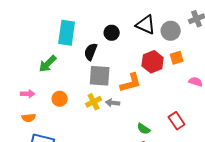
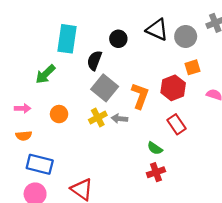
red hexagon: (153, 62) -> (173, 88), moved
gray square: (100, 76) -> (105, 88), turned 35
orange L-shape: (131, 83) -> (140, 96), turned -55
red rectangle: (177, 121) -> (177, 124), moved

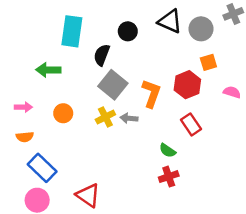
green arrow: (45, 74) -> (48, 70), turned 45
blue rectangle: (40, 164) -> (42, 168), turned 30

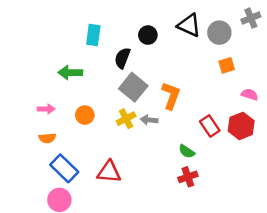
cyan rectangle: (72, 31) -> (93, 35), size x0.7
red hexagon: (187, 85) -> (241, 126), moved
red triangle: (88, 195) -> (109, 172), moved, turned -30

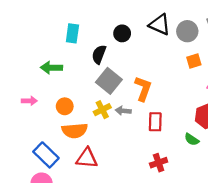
red rectangle: (210, 126) -> (155, 122), moved, turned 36
orange semicircle: (47, 138) -> (75, 131), moved, size x1.6
green semicircle: (187, 151) -> (192, 139), moved

